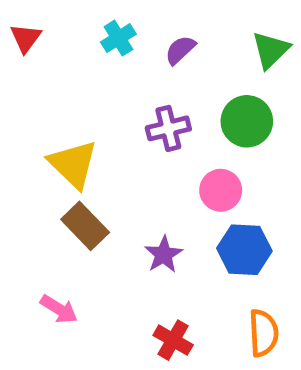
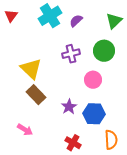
cyan cross: (118, 38) -> (50, 16), size x1.6
blue hexagon: (244, 250) -> (94, 114), moved

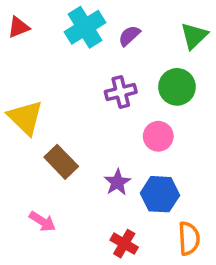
red triangle: (11, 16) -> (19, 27), turned 32
yellow triangle: (31, 69) -> (25, 118), moved

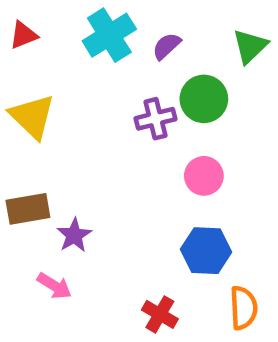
green circle: (177, 87) -> (204, 99), moved
yellow triangle: (25, 118) -> (32, 116), moved
brown rectangle: (61, 162) -> (28, 209), moved, turned -56
purple star: (117, 182) -> (74, 235), moved

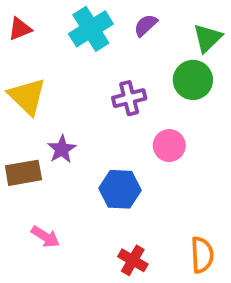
purple semicircle: (166, 46) -> (146, 25), moved
green circle: (204, 99) -> (193, 80), moved
purple star: (74, 235) -> (62, 149), moved
blue hexagon: (206, 251) -> (120, 189), moved

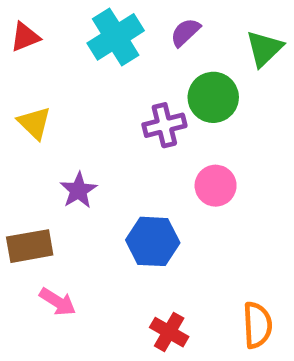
green circle: (193, 80) -> (213, 97), moved
yellow triangle: (27, 96) -> (34, 123), size x0.7
brown rectangle: (23, 173) -> (30, 246), moved

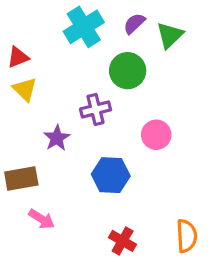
red triangle: (25, 37) -> (18, 57), moved
green triangle: (264, 49) -> (170, 35), moved
green circle: (213, 97) -> (128, 71), moved
purple cross: (164, 125) -> (96, 109), moved

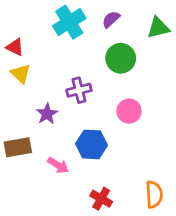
green triangle: (170, 35) -> (158, 28), moved, turned 30
red triangle: (18, 57) -> (15, 47), turned 48
green circle: (128, 71) -> (121, 58), moved
pink arrow: (42, 219) -> (58, 165), moved

